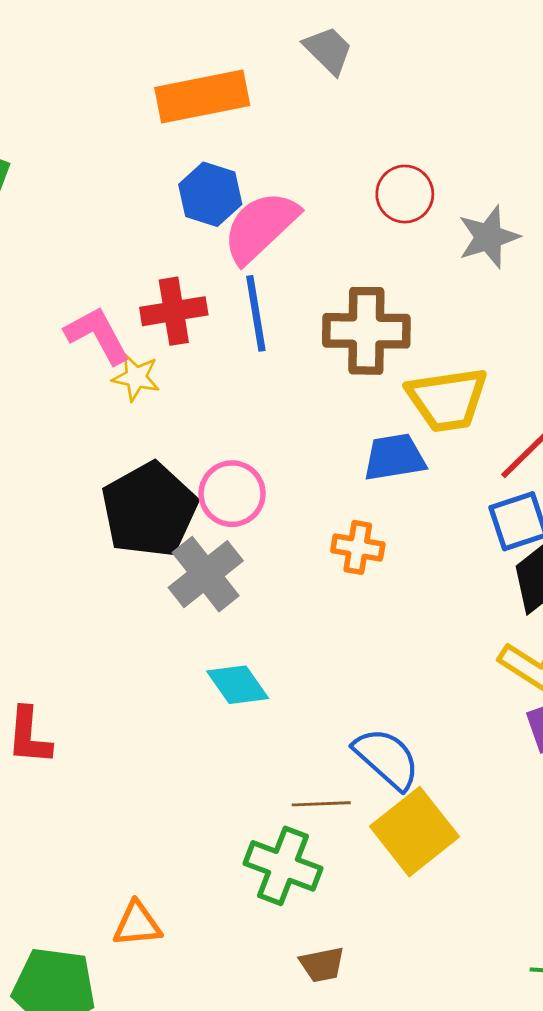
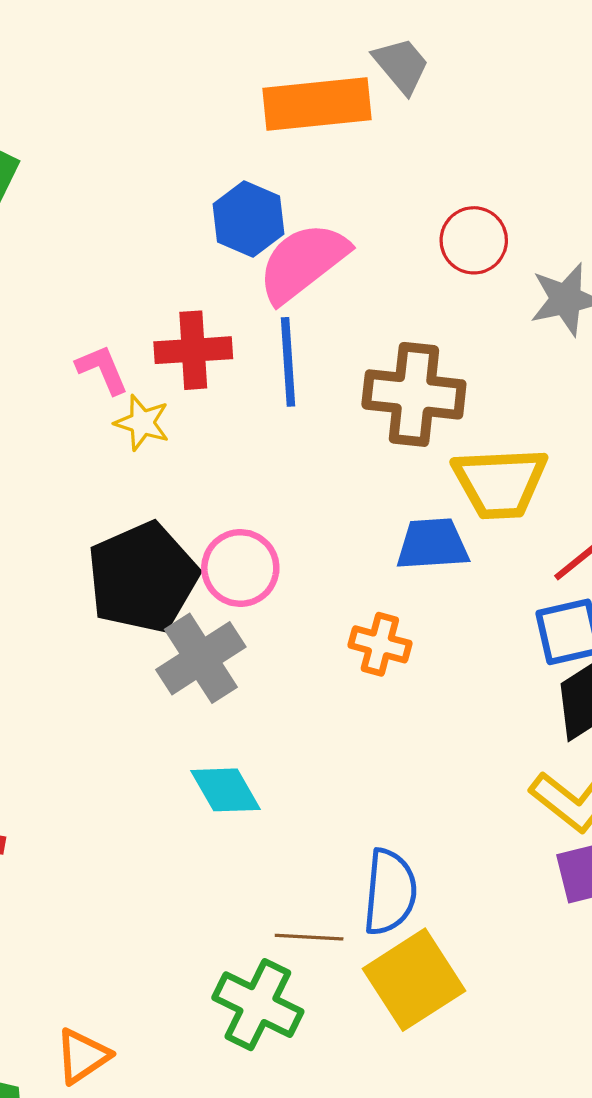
orange rectangle: (202, 97) -> (317, 104), moved
pink L-shape: (98, 335) -> (102, 369), size x0.7
blue semicircle: (387, 759) -> (390, 892), turned 48
orange triangle: (137, 924) -> (82, 1056), turned -34

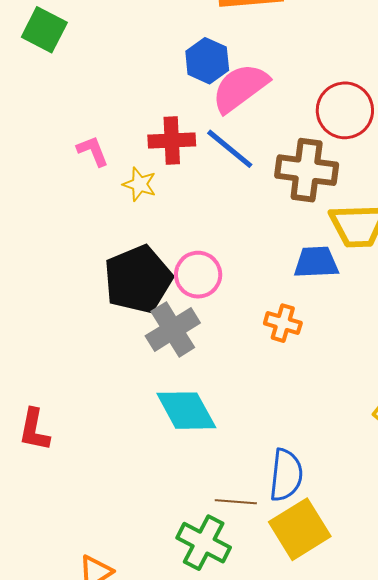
red circle: (474, 240) -> (345, 110), moved, size x1.4
blue line: (288, 362) -> (230, 149), turned -48
pink L-shape: (102, 369) -> (93, 151), moved
cyan diamond: (225, 790) -> (186, 411), size x1.4

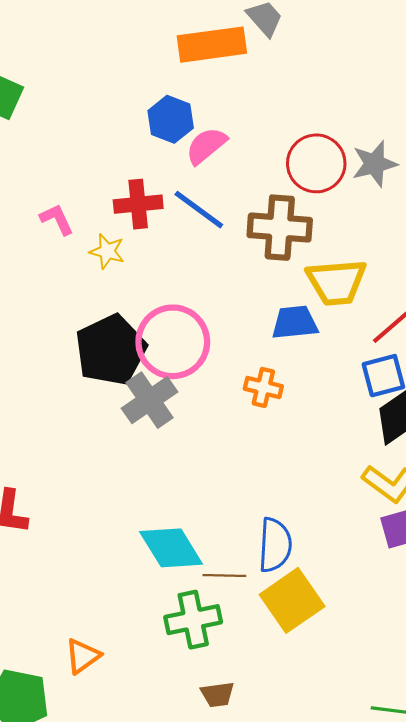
pink semicircle: (240, 88) -> (206, 146), size x0.7
pink circle: (198, 275) -> (173, 342), size x1.5
cyan diamond: (186, 411) -> (171, 548), moved
green cross: (204, 543) -> (193, 620), turned -36

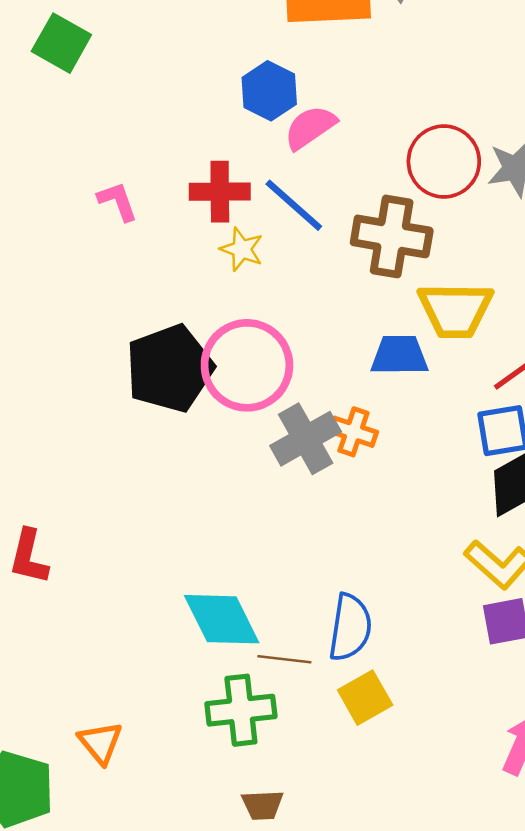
yellow star: (107, 251) -> (242, 249), moved
gray cross: (150, 400) -> (306, 439), moved
yellow square: (292, 600) -> (365, 698), size x0.7
orange triangle: (83, 656) -> (100, 743), turned -39

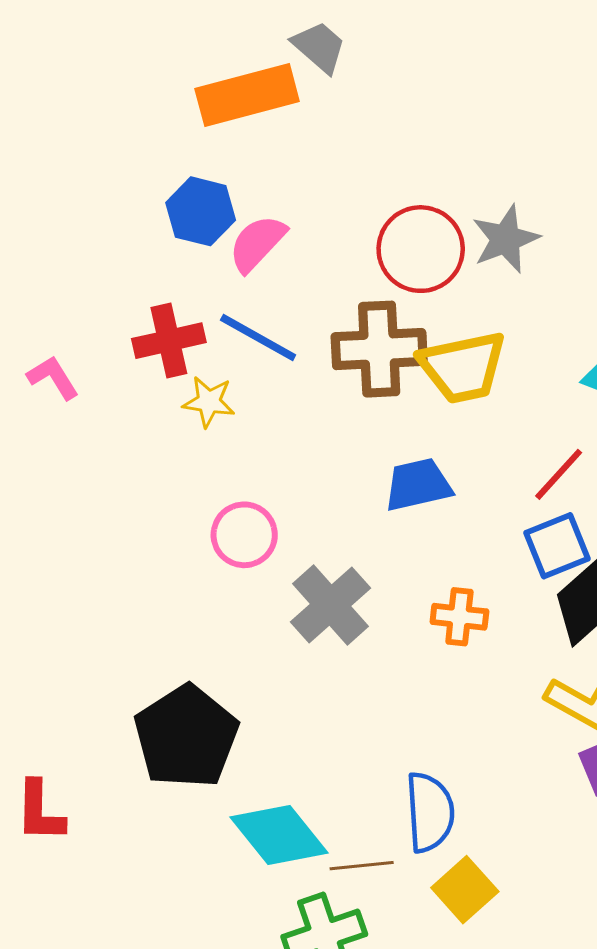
yellow trapezoid: (455, 310) -> (463, 367), moved
pink circle: (247, 365) -> (244, 535), size x0.6
black pentagon: (170, 368) -> (186, 737), moved
orange cross: (353, 432) -> (459, 617), moved

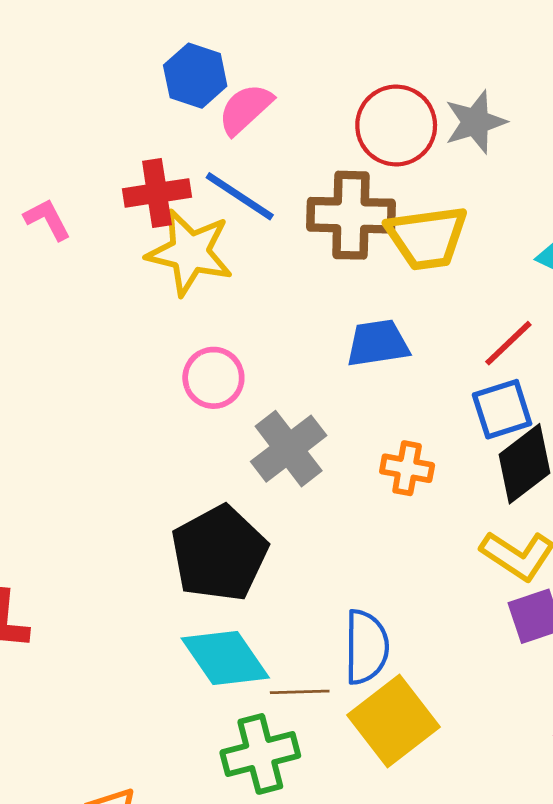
yellow star: (209, 402) -> (190, 252), size x1.8
black pentagon: (186, 737) -> (219, 553), moved
yellow square: (465, 890) -> (393, 721), size x1.5

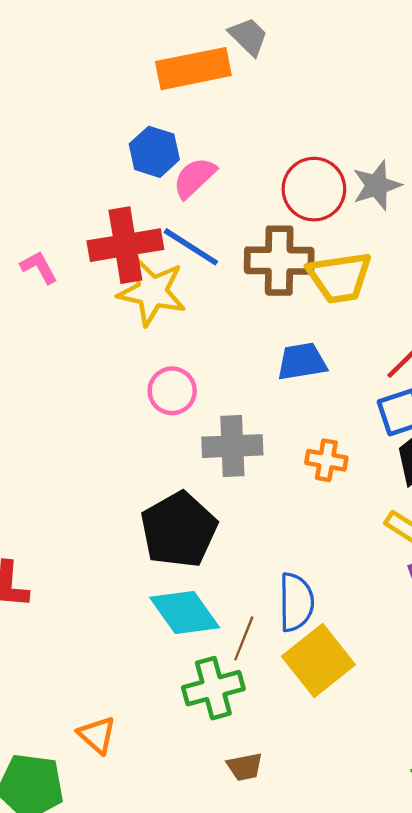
red cross: (157, 193) -> (125, 245), size x1.4
gray cross: (289, 449) -> (232, 446), turned 36
brown line: (300, 692) -> (244, 638), turned -66

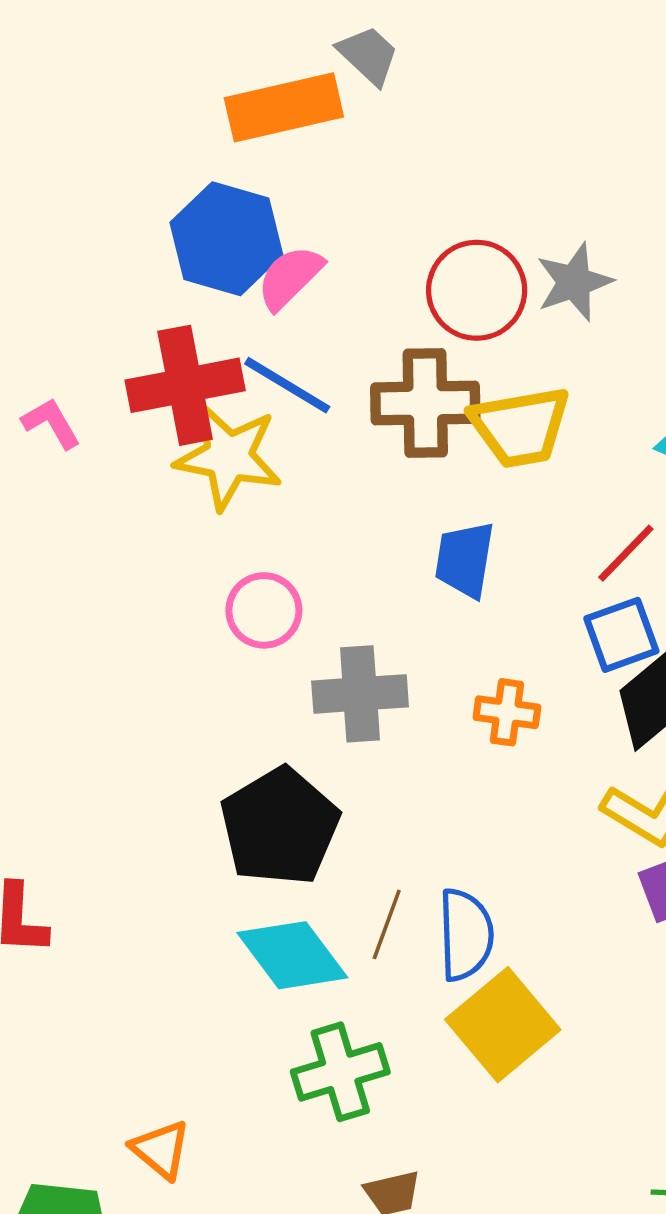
blue hexagon: (154, 152) -> (226, 239), size x1.4
blue trapezoid: (302, 362) -> (465, 560), turned -70
brown line: (244, 638) -> (387, 924), moved

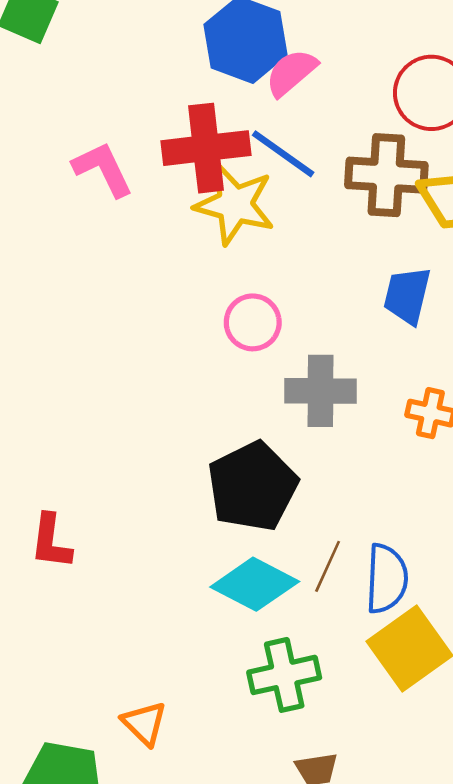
pink L-shape: (51, 423) -> (103, 169), size x1.4
cyan diamond: (292, 955) -> (255, 584), turned -30

